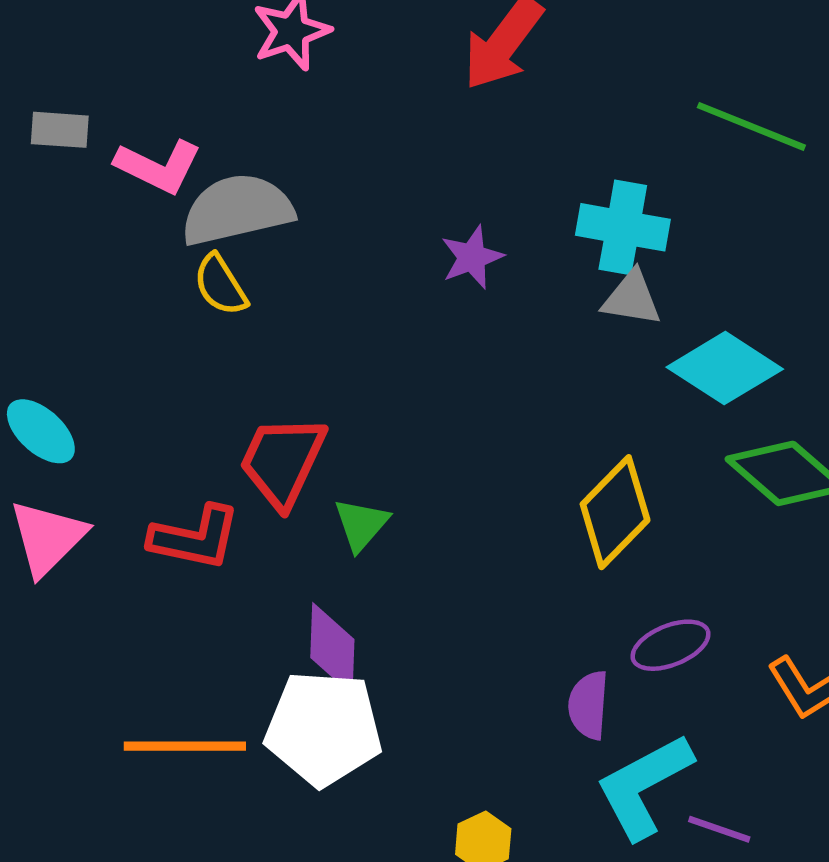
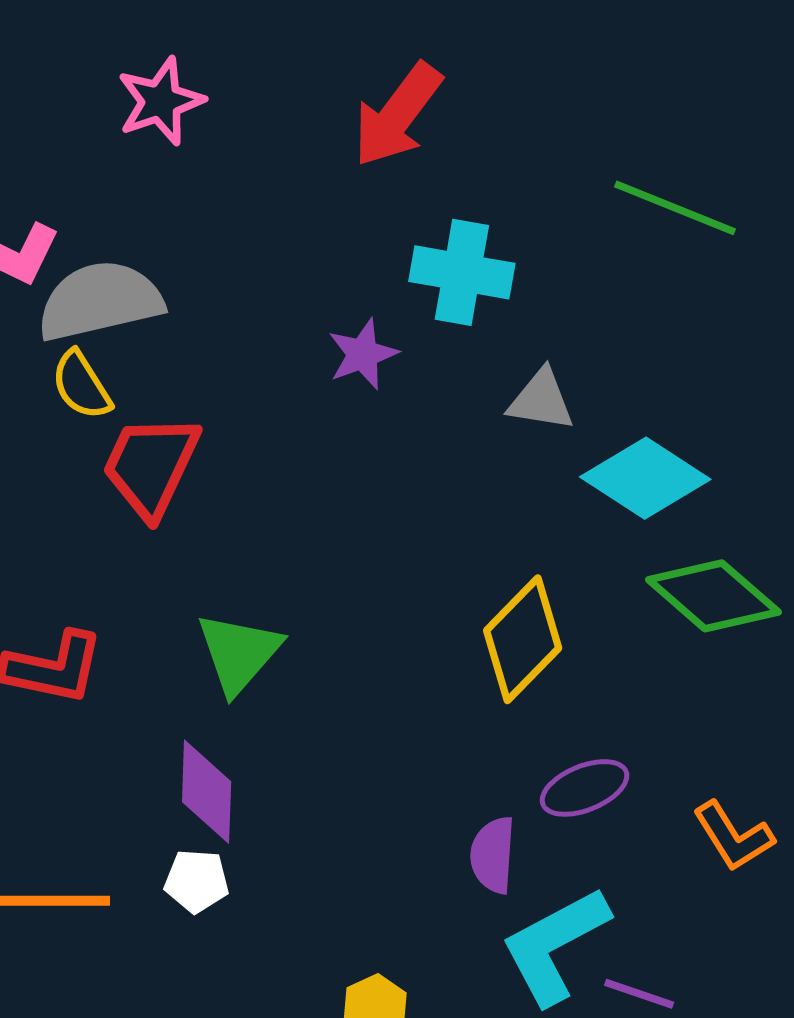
cyan cross: (623, 227) -> (462, 272), moved
red trapezoid: (283, 461) -> (151, 466), moved
green triangle: (361, 524) -> (239, 653), size x1.4
white pentagon: (324, 728) -> (197, 881), size x0.5

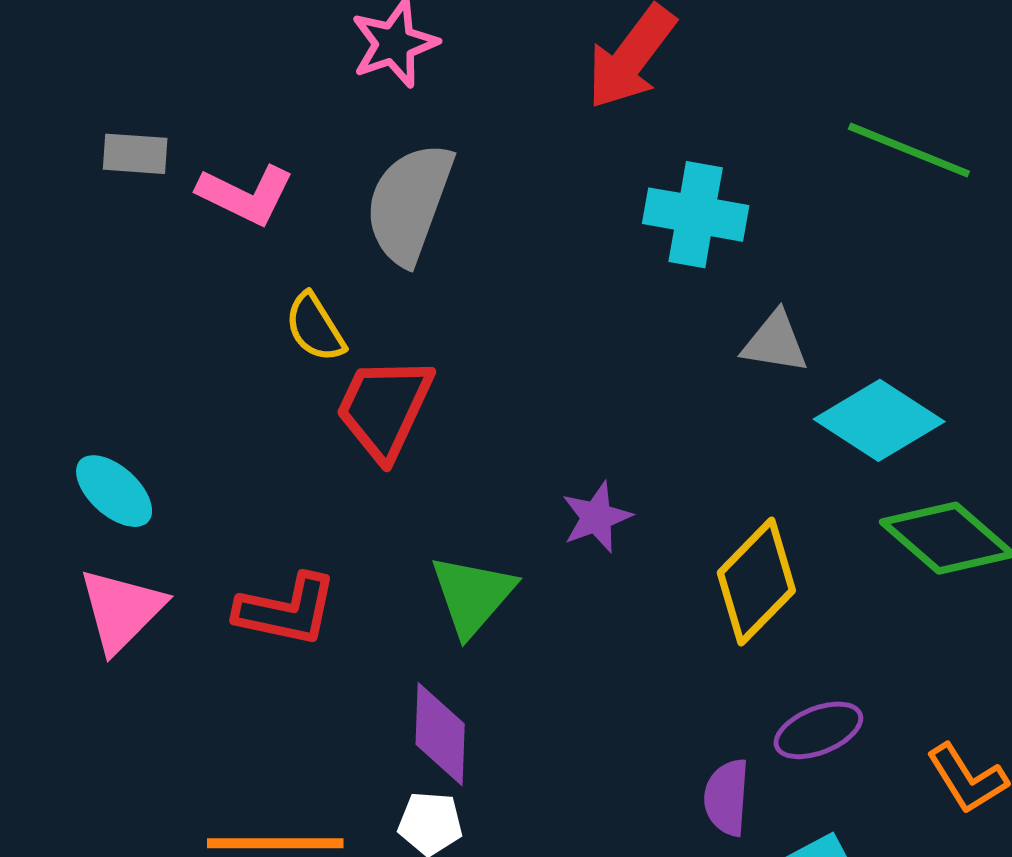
gray semicircle: (100, 301) -> (409, 203), moved, turned -57
purple star: (363, 354) -> (596, 517), moved

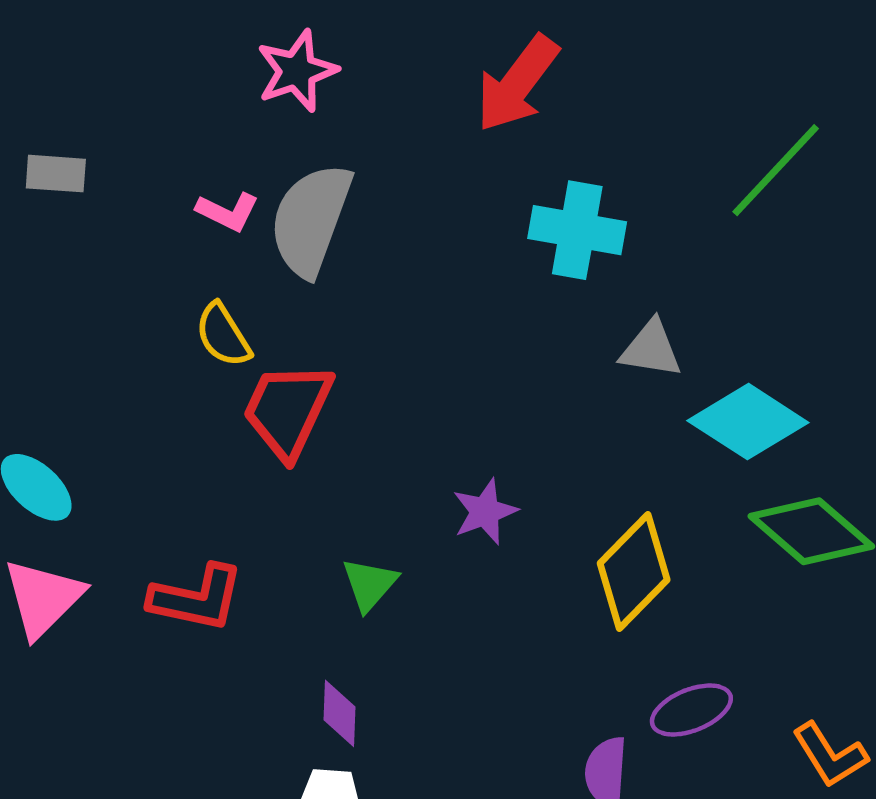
green line: (909, 150) -> (776, 170), turned -69
pink L-shape: (246, 195) -> (228, 212), moved, size x0.7
green triangle: (472, 595) -> (370, 584), size x0.7
purple diamond: (440, 734) -> (340, 713), size x0.7

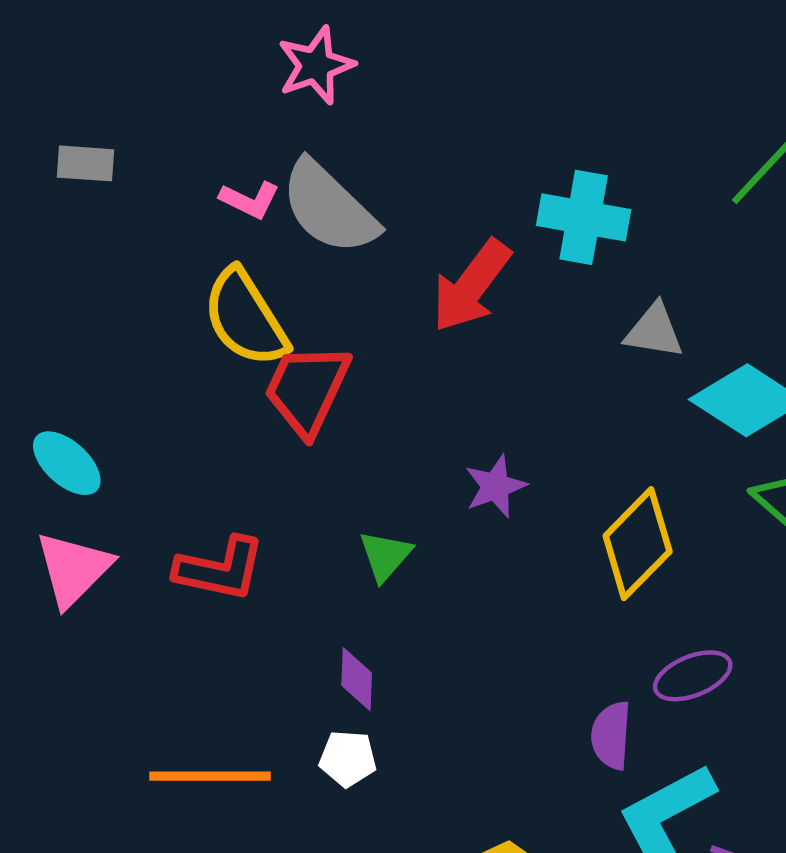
red arrow: (517, 84) -> (471, 286), moved
gray semicircle: (311, 220) -> (329, 208), turned -66
yellow semicircle: (223, 335) -> (245, 318), size x1.6

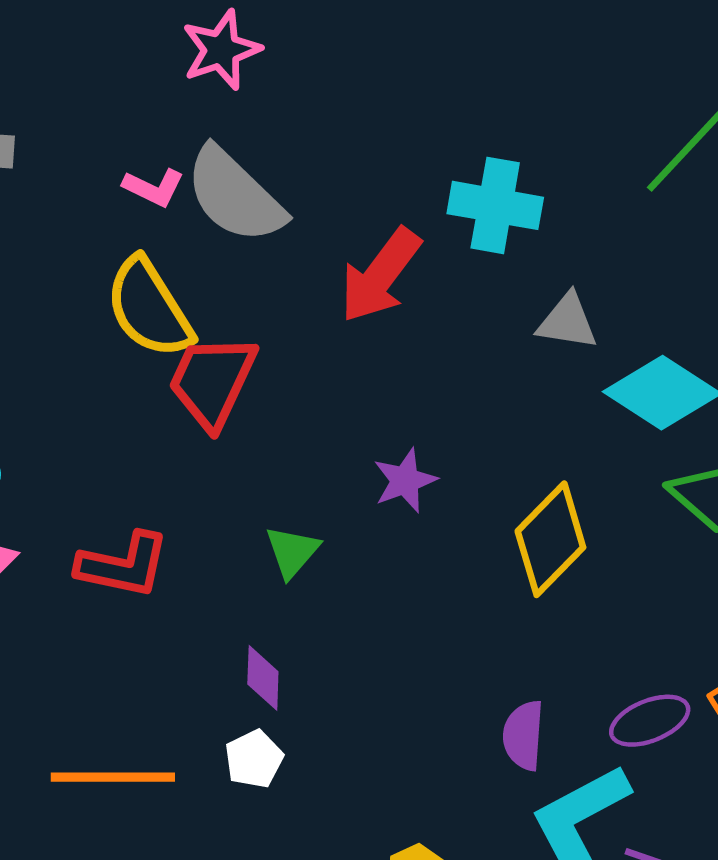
purple ellipse: (693, 676) -> (650, 721), moved
white pentagon: (348, 758) -> (254, 759), turned -30

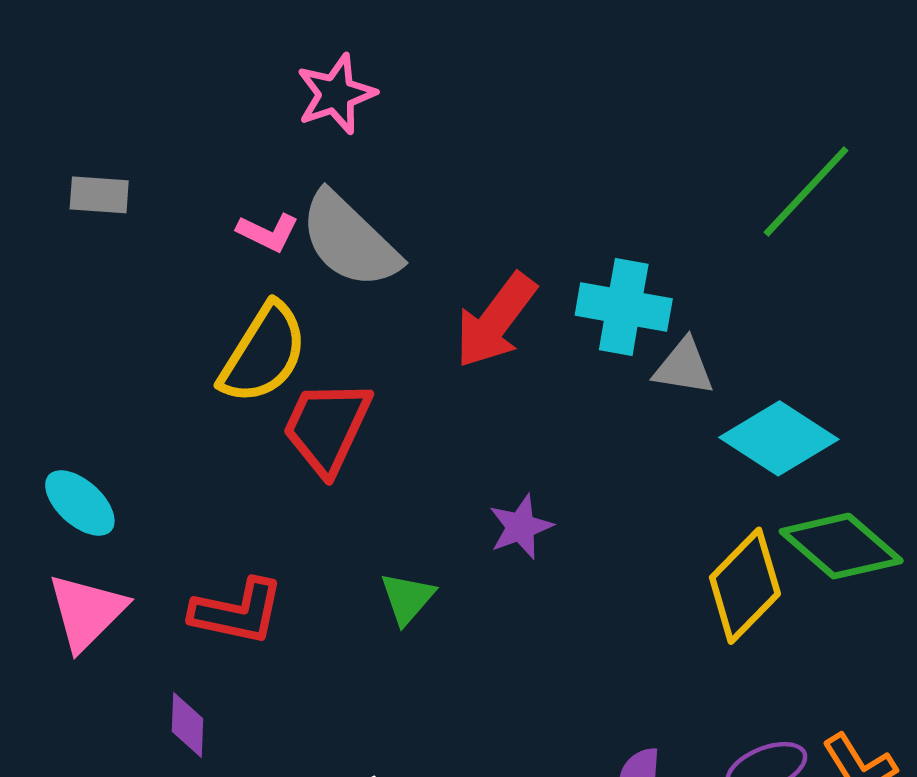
cyan cross: (495, 205) -> (624, 307), moved
yellow semicircle: (149, 308) -> (263, 353), turned -116
yellow diamond: (550, 539) -> (745, 586), moved
purple diamond: (263, 678) -> (188, 725), moved

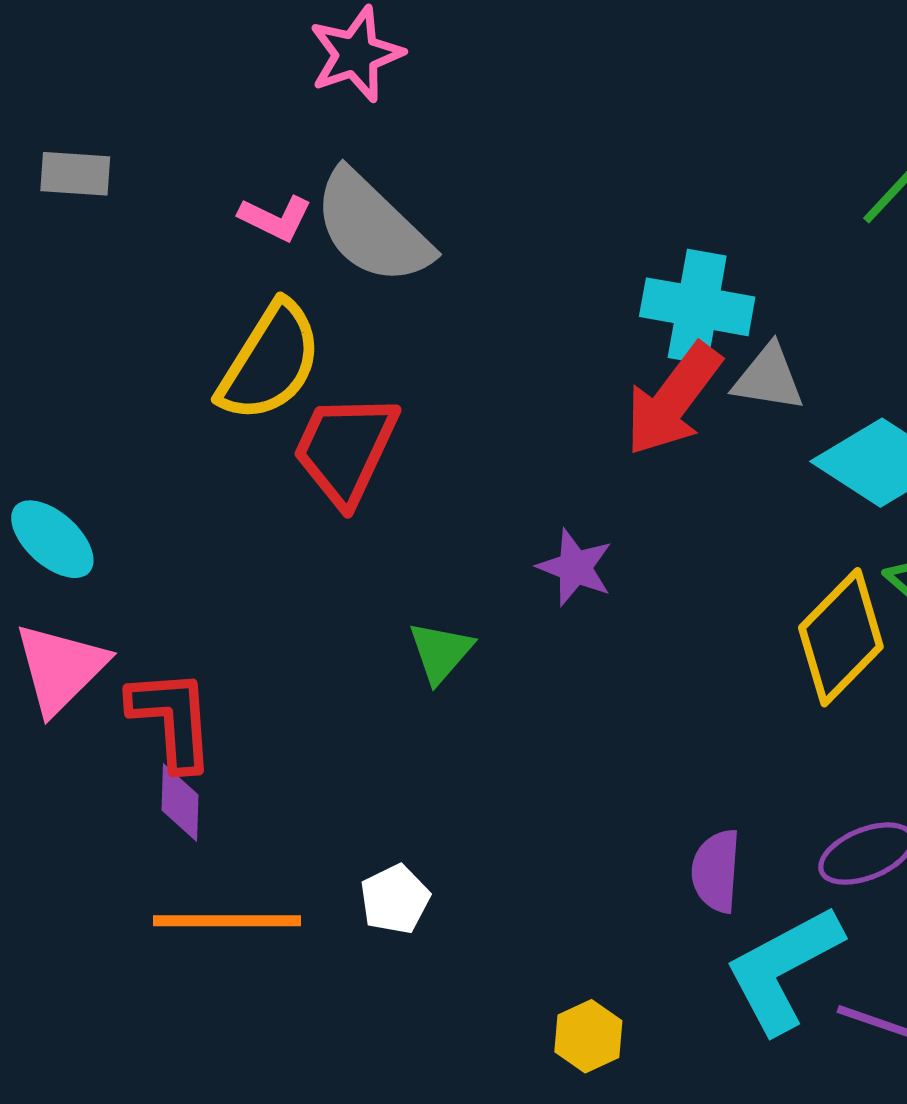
red arrow: (496, 321) -> (673, 399), moved
purple star: (521, 527) -> (575, 567), turned -30
red L-shape: (237, 612) -> (172, 719), moved, turned -106

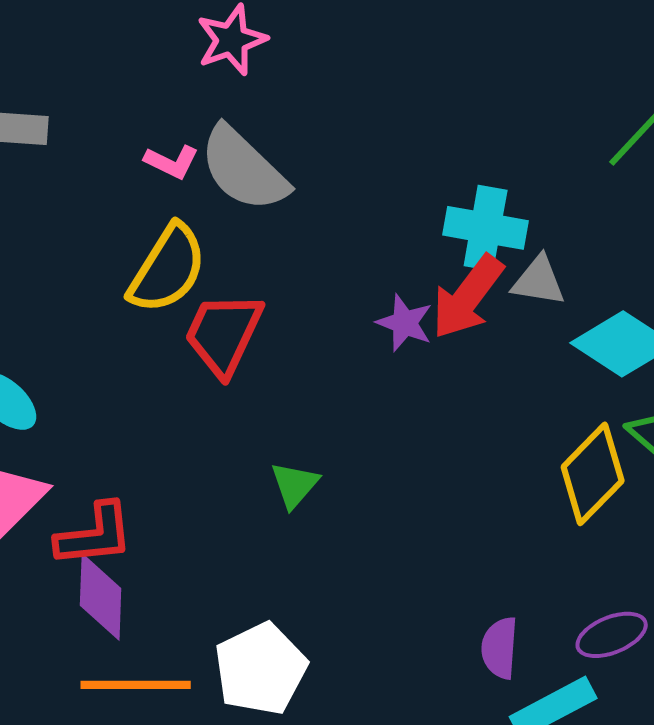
purple star: (575, 567) -> (405, 323), moved
red L-shape: (172, 719) -> (95, 535), turned 88
purple diamond: (180, 802) -> (101, 597), size x1.5
white pentagon: (395, 899) -> (261, 669), size x1.8

